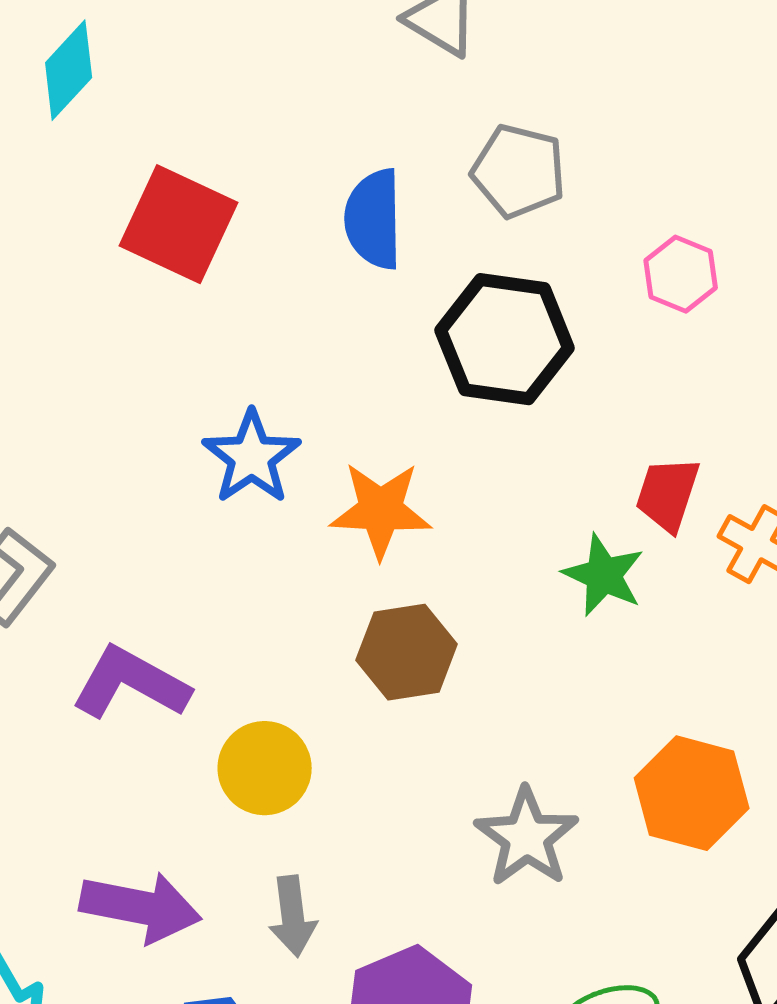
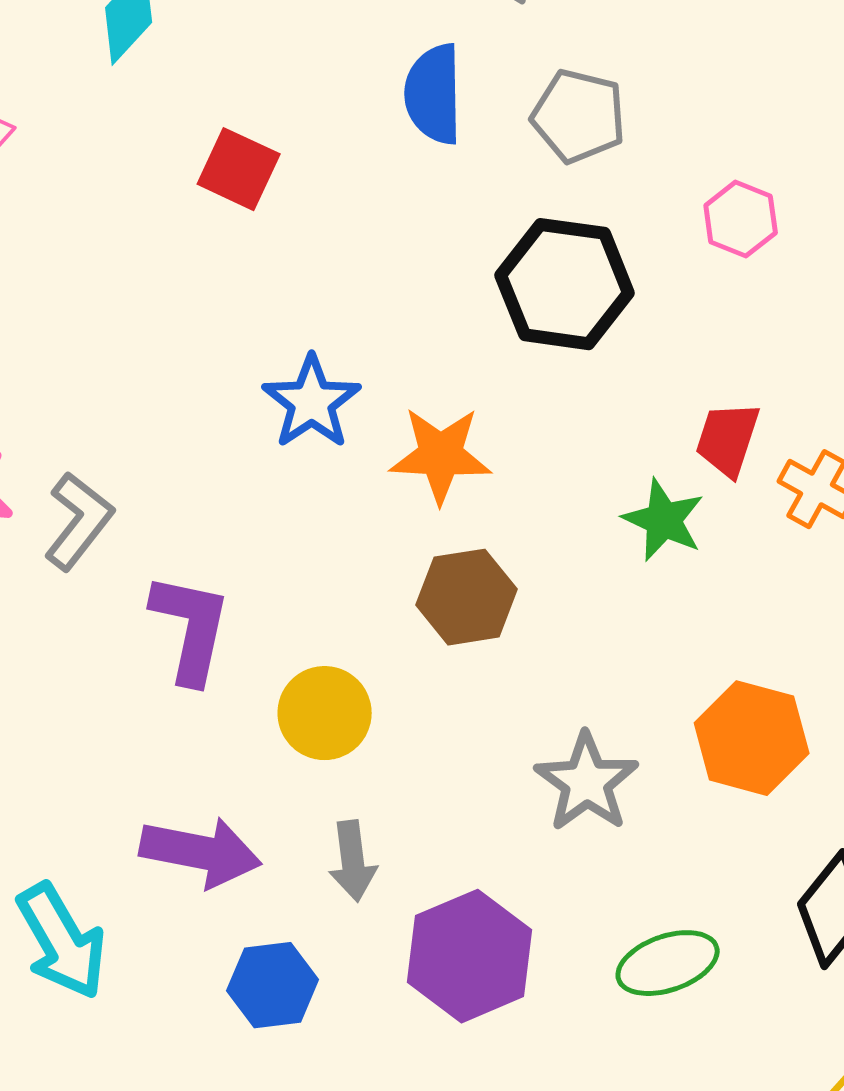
blue semicircle: (374, 219) -> (434, 94), moved
red square: (179, 224) -> (239, 169), size x0.7
purple L-shape: (131, 683) -> (191, 628), turned 73

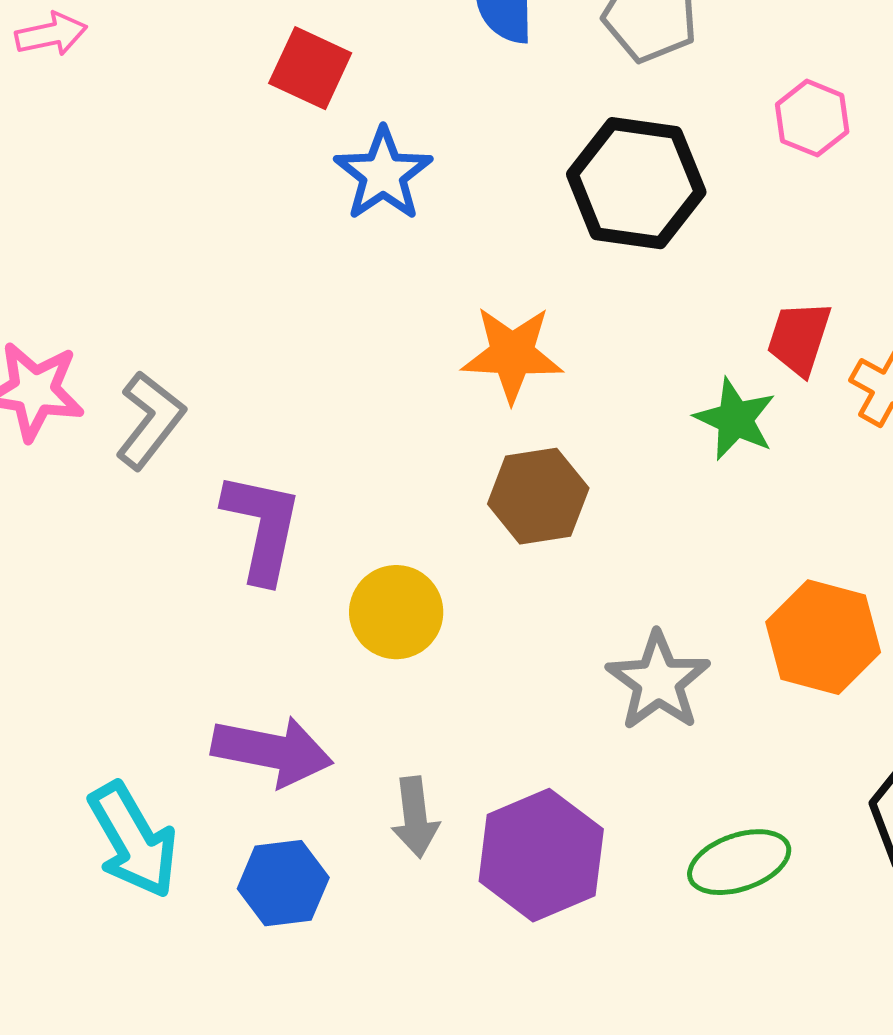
blue star: (312, 402) -> (383, 174), moved
gray arrow: (353, 861) -> (415, 817), moved
blue hexagon: (273, 985) -> (283, 883), moved

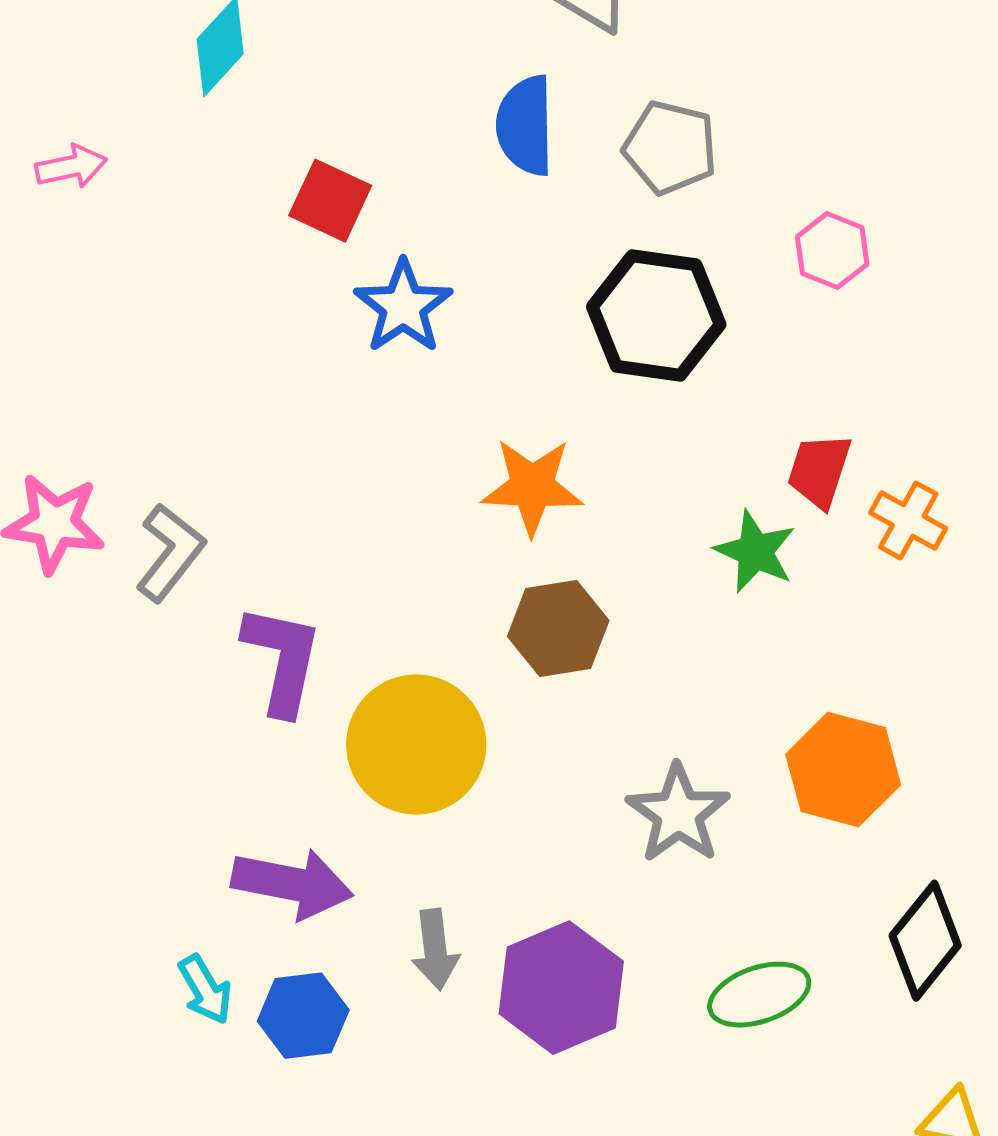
yellow circle: (396, 612) -> (416, 745), size x1.5
cyan arrow: (133, 840) -> (205, 990), moved, size x0.6

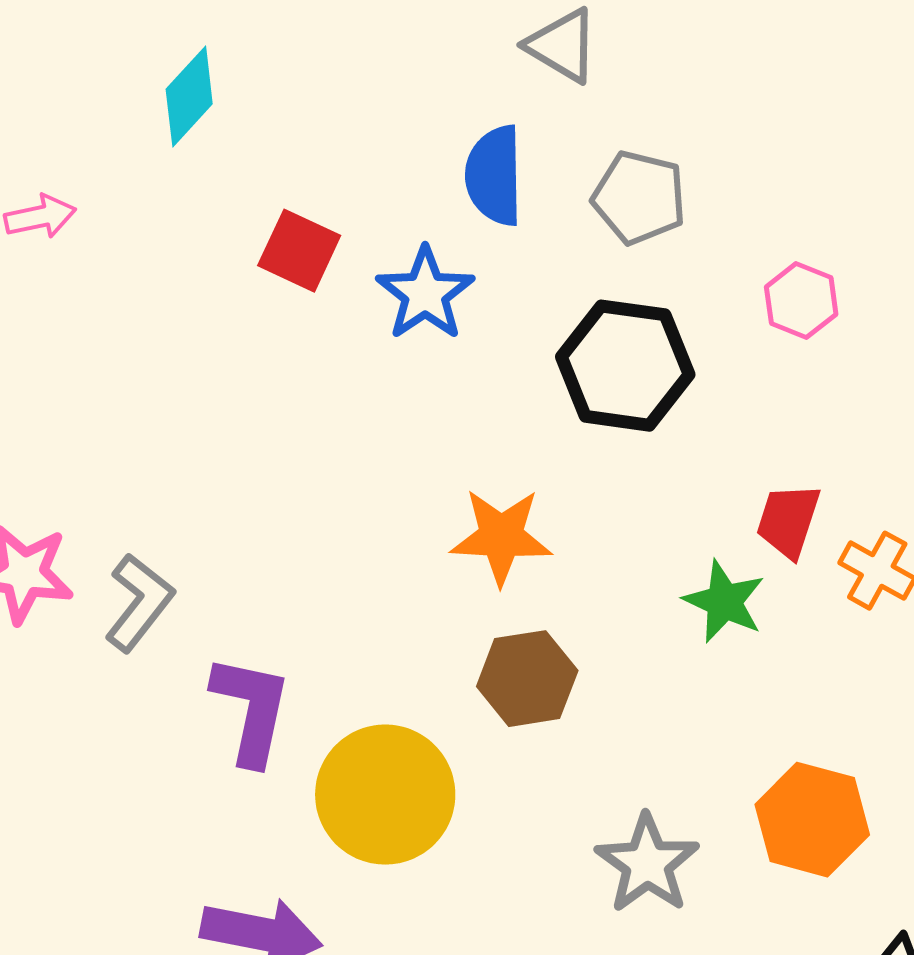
blue star: (403, 307) -> (425, 294), moved

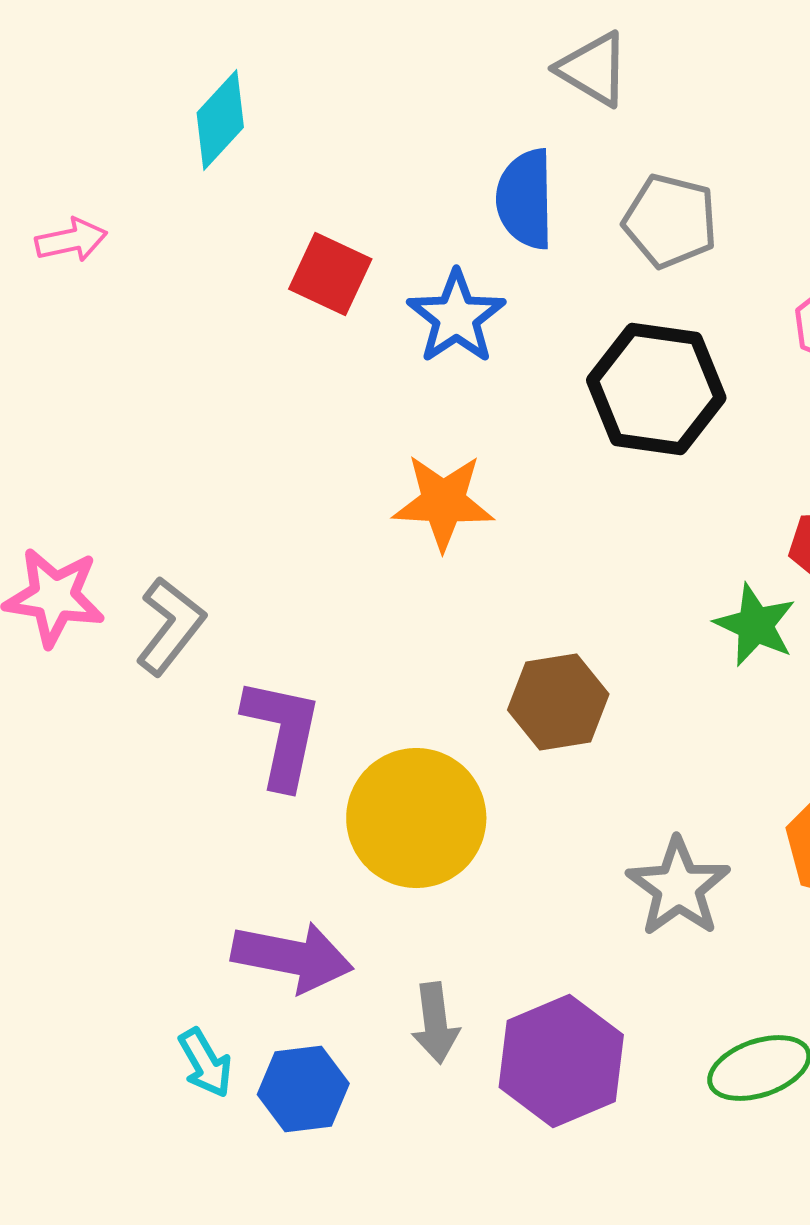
orange star: (501, 537) -> (443, 502), moved

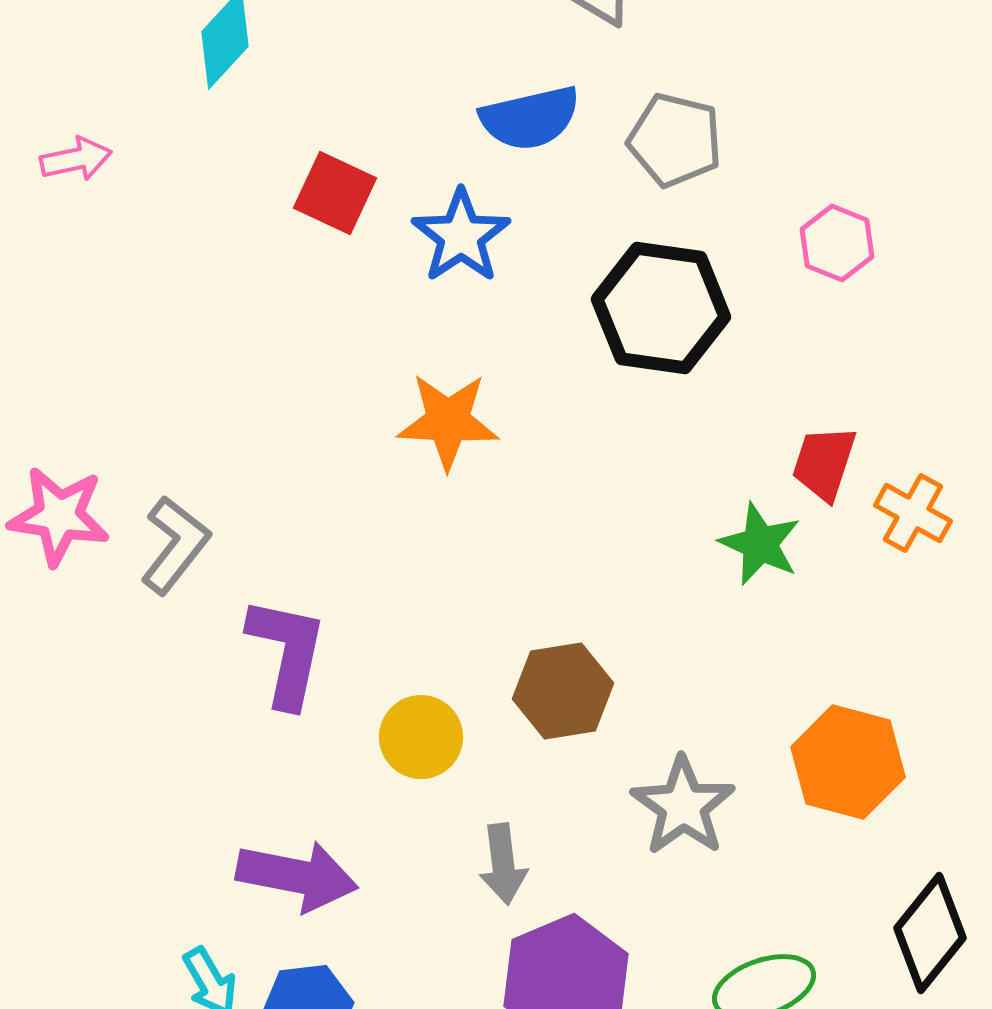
blue semicircle: (525, 199) -> (530, 118), turned -102
brown hexagon: (558, 702) -> (563, 691), moved
yellow circle: (416, 818) -> (421, 737), size x0.6
gray arrow: (435, 1023) -> (503, 864), moved

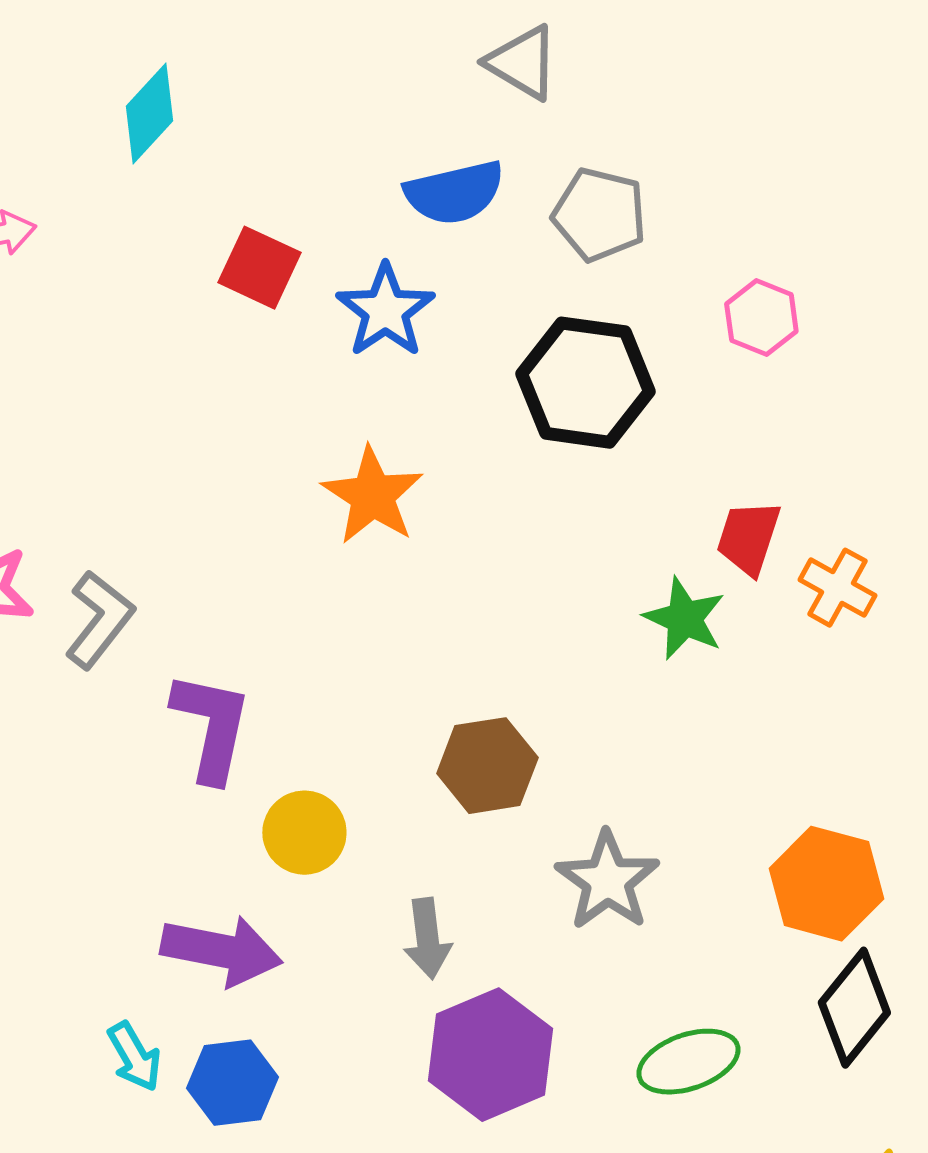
orange star: (448, 421) -> (372, 496), turned 30
yellow circle: (421, 737) -> (304, 833), moved
orange hexagon: (848, 762) -> (826, 884), moved

